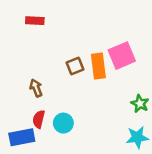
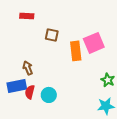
brown square: (75, 66) -> (52, 35), moved, turned 32
blue rectangle: (22, 137) -> (17, 86), moved

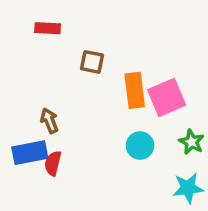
pink square: (94, 43) -> (167, 97), moved
cyan circle: (49, 95) -> (140, 145), moved

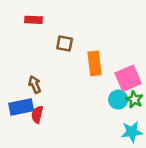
pink square: (167, 97) -> (128, 78), moved
cyan circle: (140, 145) -> (118, 100), moved

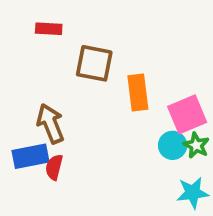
brown square: (65, 43) -> (94, 63), size x1.5
brown arrow: (35, 85) -> (50, 123), size x1.5

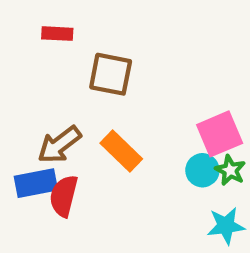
orange rectangle: (138, 92) -> (121, 151), moved, turned -39
brown arrow: (50, 123) -> (59, 145), turned -105
red semicircle: (54, 167) -> (64, 196), size x1.4

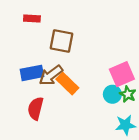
brown arrow: (59, 145) -> (51, 75), moved
blue rectangle: (36, 183) -> (32, 73), moved

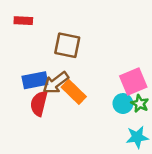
red rectangle: (32, 19) -> (23, 21), moved
red semicircle: (35, 108) -> (39, 104), moved

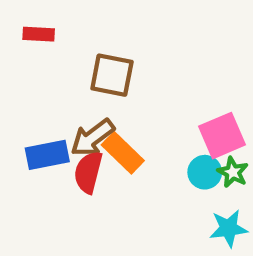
blue rectangle: (35, 80) -> (47, 155), moved
red semicircle: (39, 104) -> (88, 172), moved

